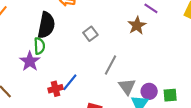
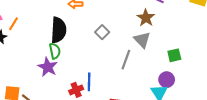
blue line: (70, 82) -> (89, 82), turned -30
gray triangle: (127, 87) -> (142, 40), moved
green square: (170, 95) -> (174, 55), moved

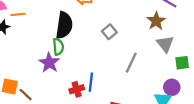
orange line: (14, 24) -> (18, 14), turned 48
gray triangle: (142, 40) -> (165, 44), moved

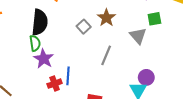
brown star: (156, 21) -> (106, 18), moved
purple star: (49, 63) -> (44, 59), moved
green square: (182, 63) -> (154, 19), moved

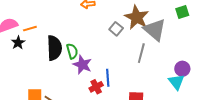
brown star: (106, 18) -> (137, 17), size x1.4
black semicircle: (40, 22) -> (54, 48), moved
gray triangle: (138, 36) -> (155, 30), moved, size x1.4

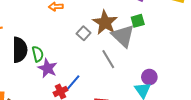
green square: (182, 12) -> (138, 21), moved
gray line: (141, 53) -> (108, 59), turned -48
blue line: (108, 78) -> (73, 83), turned 42

